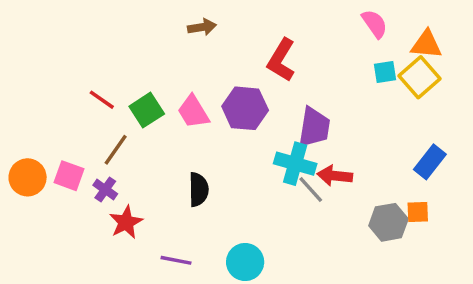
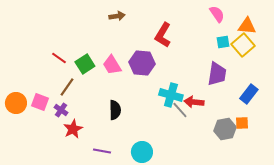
purple trapezoid: (314, 127) -> (217, 74), moved

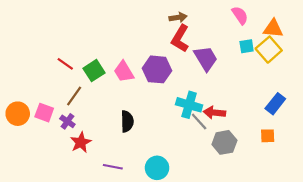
brown arrow: (117, 16) -> (178, 17), moved
purple trapezoid: (217, 74) -> (206, 58), moved, turned -40
gray hexagon: (225, 129) -> (224, 142), moved

